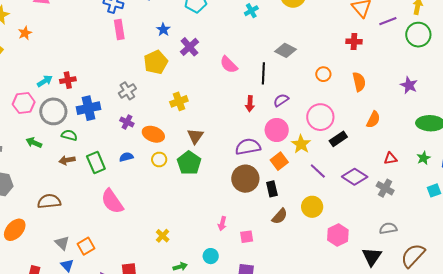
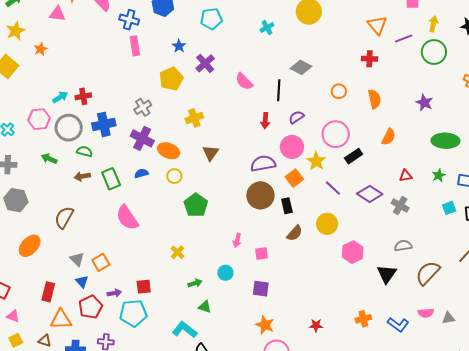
purple cross: (127, 122) -> (142, 138), size x1.6
green pentagon: (189, 163) -> (196, 205), moved
brown semicircle: (49, 201) -> (64, 218), turned -55

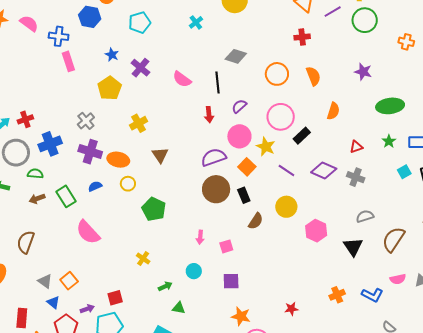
orange circle: (339, 91) -> (277, 74), size x1.5

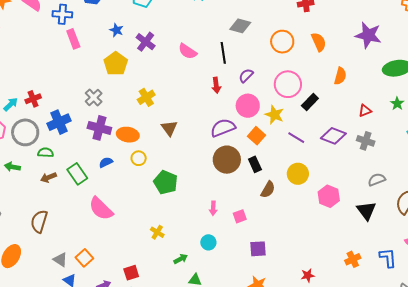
purple star: (363, 72) -> (368, 35), size x1.5
purple square: (231, 281) -> (258, 249), moved
blue L-shape: (372, 295) -> (388, 258), turned -120

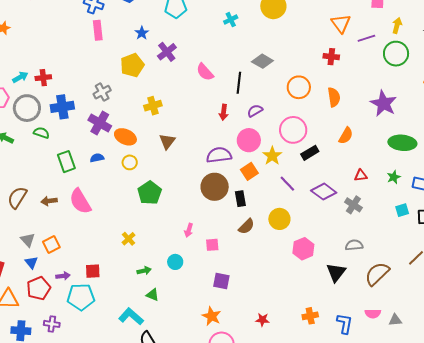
brown arrow: (48, 177) -> (49, 201), moved

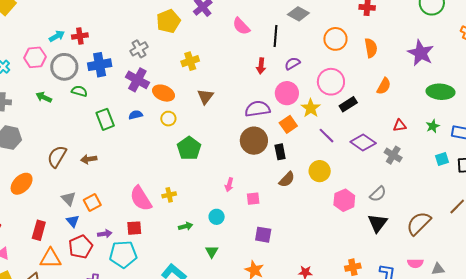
pink semicircle: (80, 201) -> (141, 199), moved
yellow cross: (128, 239) -> (169, 195), turned 32
gray semicircle: (354, 245) -> (378, 194), moved, turned 144
green triangle: (153, 295) -> (212, 252), moved, turned 40

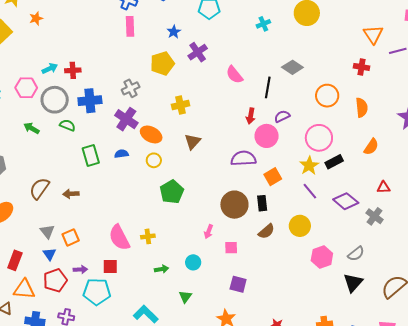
pink circle: (287, 93) -> (267, 136), moved
yellow star: (311, 108) -> (309, 166), moved
brown circle: (254, 141) -> (234, 205), moved

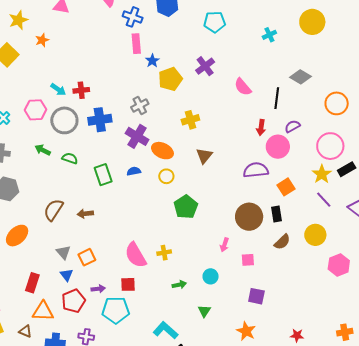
blue star: (174, 32) -> (152, 61), moved
cyan arrow: (50, 68) -> (58, 89), turned 63
green semicircle: (67, 125) -> (70, 158), moved

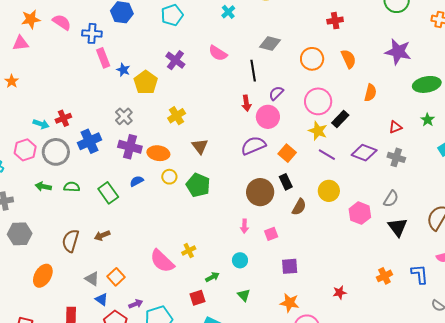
pink semicircle: (243, 87) -> (218, 53), moved
green pentagon: (186, 207) -> (198, 185), moved
red square: (128, 284) -> (198, 298), moved

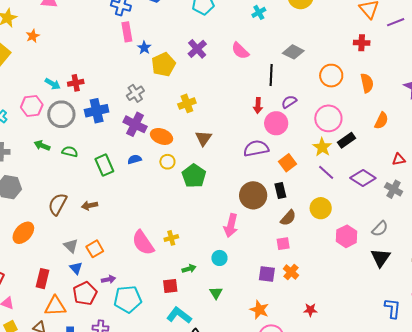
pink arrow: (244, 226) -> (231, 225), size x1.6
pink square: (271, 234) -> (283, 244), moved
orange cross: (384, 276) -> (291, 272), moved, turned -35

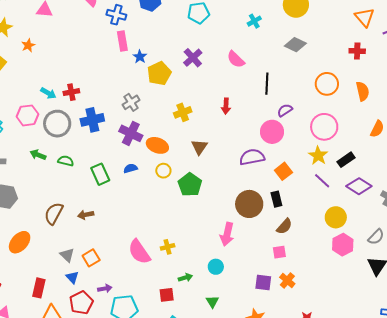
gray diamond: (293, 52) -> (295, 45), moved
red arrow: (258, 105) -> (226, 106), moved
black rectangle: (347, 140) -> (346, 160), moved
yellow circle: (321, 208) -> (336, 217), moved

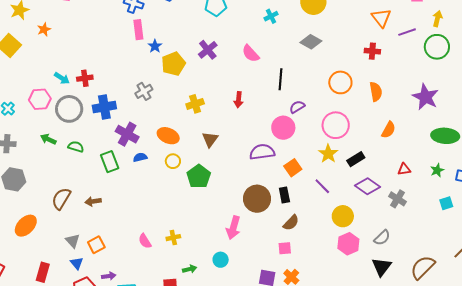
purple cross: (131, 133) -> (127, 134), moved
purple line: (322, 181) -> (322, 186), moved
pink semicircle: (139, 252) -> (145, 241), size x0.6

